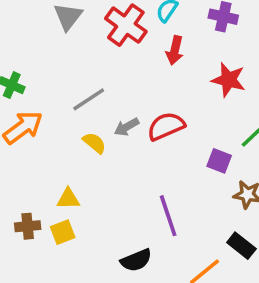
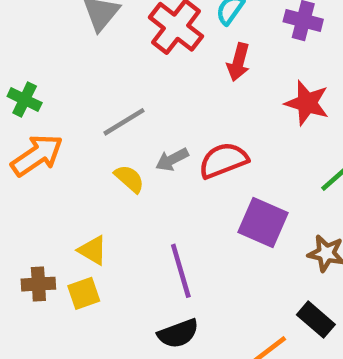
purple square: (219, 161) -> (263, 223), moved, size x1.5
yellow triangle: (68, 199) -> (93, 250), turned 30
purple line: (168, 216) -> (181, 271), moved

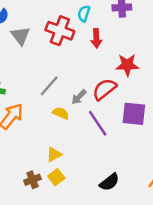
red star: (307, 103) -> (127, 65), moved
yellow triangle: (93, 250) -> (54, 154), turned -42
purple line: (181, 271) -> (98, 123), moved

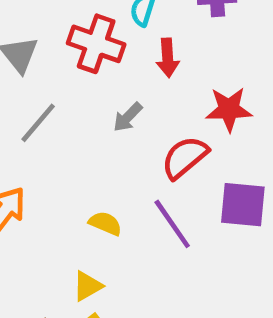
gray line: (49, 86) -> (38, 123), moved
gray arrow: (79, 97) -> (128, 117), moved
yellow semicircle: (61, 113) -> (105, 223), moved

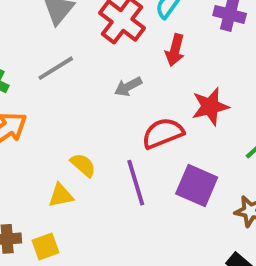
red star: (229, 109) -> (210, 106), turned -30
yellow triangle: (87, 286) -> (61, 195), moved

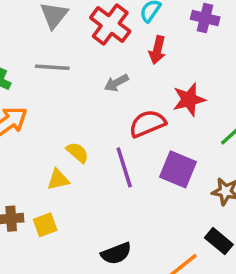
gray line: (56, 68) -> (52, 67), turned 36

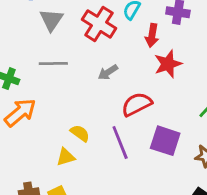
red arrow: (157, 50) -> (152, 35), moved
red star: (189, 99) -> (168, 64), moved

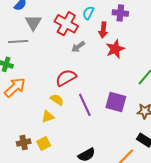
gray line: (53, 64) -> (18, 41), moved
gray arrow: (108, 72) -> (78, 47), moved
red semicircle: (137, 104) -> (66, 78), moved

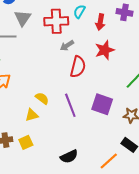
purple cross: (120, 13) -> (125, 12), moved
red cross: (66, 24) -> (56, 21), turned -35
red arrow: (103, 30) -> (100, 22), moved
red semicircle: (66, 78) -> (78, 67), moved, turned 130

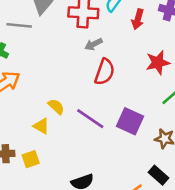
red star: (105, 50) -> (158, 63), moved
purple line: (70, 105) -> (90, 119), turned -40
yellow triangle: (32, 115) -> (41, 126), turned 40

